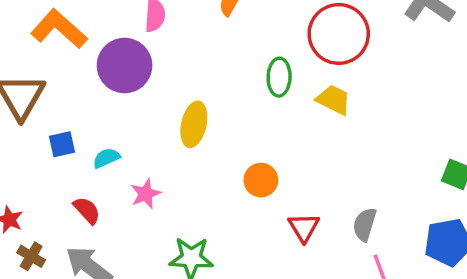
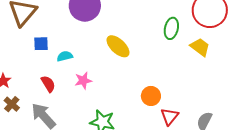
yellow ellipse: (194, 124) -> (118, 46), turned -70
orange circle: (261, 180) -> (151, 96), moved

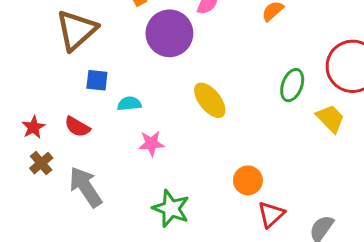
red semicircle: (48, 84) -> (77, 127), moved, turned 144

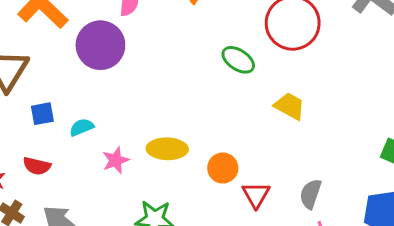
green ellipse: (292, 85) -> (238, 60), turned -60
yellow ellipse: (210, 100) -> (167, 149), moved, turned -33
yellow trapezoid: (330, 118) -> (290, 106), moved

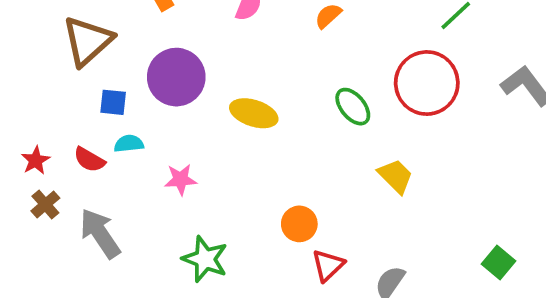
purple circle: (100, 45) -> (176, 77), moved
cyan semicircle: (82, 127) -> (129, 144), moved
yellow ellipse: (167, 149) -> (254, 113), moved

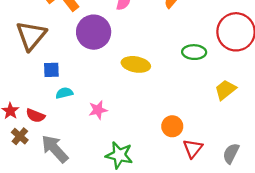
purple circle: (176, 77) -> (94, 32), moved
green ellipse: (353, 107) -> (194, 52), turned -40
red semicircle: (89, 160) -> (35, 116), moved
yellow trapezoid: (396, 176) -> (225, 90), turned -75

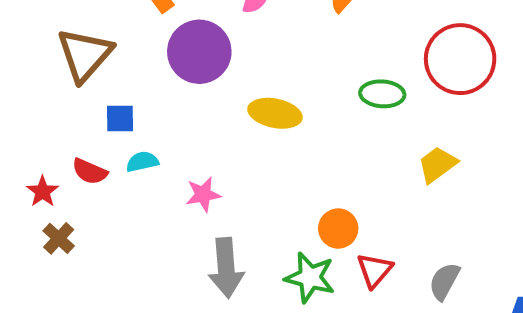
red semicircle: (35, 116) -> (90, 171), moved
gray arrow: (55, 149) -> (226, 268), moved, turned -144
green star: (119, 155) -> (310, 277), moved

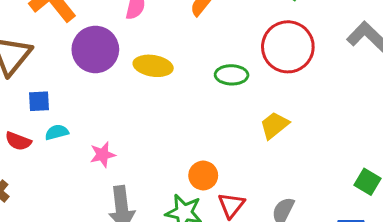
yellow ellipse: (275, 113) -> (153, 66), moved

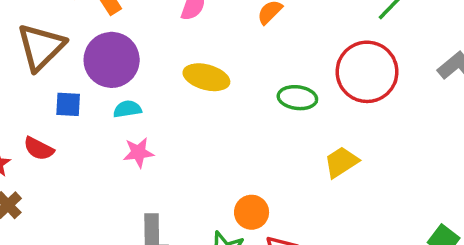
purple circle: (95, 49) -> (112, 60), moved
cyan semicircle: (57, 132) -> (127, 109), moved
pink star: (103, 155) -> (138, 152), moved

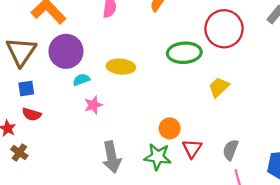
yellow ellipse: (206, 77) -> (121, 67), moved
green ellipse: (297, 98) -> (184, 53), size x1.4
blue square: (68, 104) -> (26, 88), moved

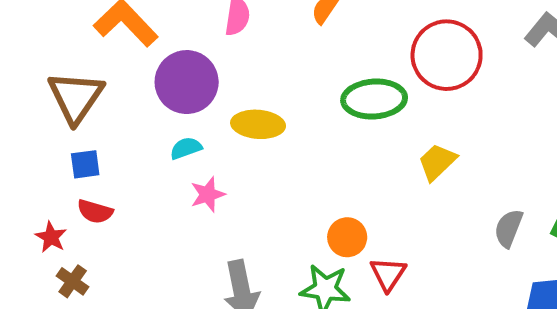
purple circle: (66, 51) -> (187, 82), moved
gray semicircle: (230, 150) -> (509, 228), moved

